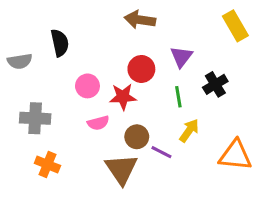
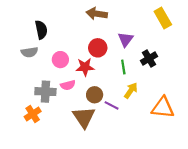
gray semicircle: (20, 61) -> (29, 52), moved
gray cross: (35, 118) -> (45, 92), moved
orange cross: (47, 164) -> (33, 114), turned 35

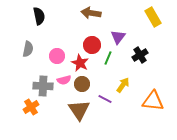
black semicircle: (41, 30) -> (39, 16), moved
gray semicircle: (29, 52) -> (28, 49), turned -70
red star: (85, 67) -> (80, 63), turned 30
green line: (123, 67) -> (108, 58), moved, turned 32
brown circle: (95, 95) -> (82, 84), moved

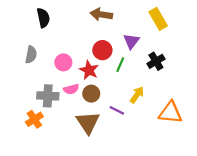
yellow rectangle: (153, 17) -> (158, 19), moved

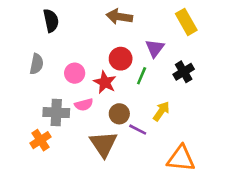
brown circle: (91, 94) -> (119, 114), moved
orange triangle: (170, 113) -> (181, 158), moved

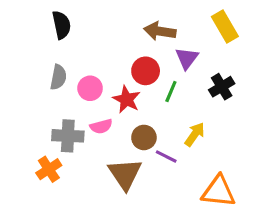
brown arrow: (119, 17) -> (160, 31), moved
gray semicircle: (37, 64) -> (58, 77), moved

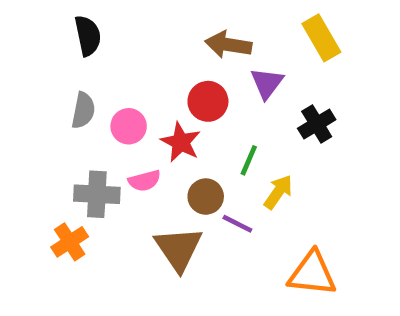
green line: (171, 91) -> (249, 160), moved

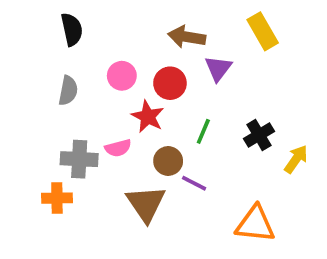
black cross: (317, 124) -> (259, 135), moved
pink circle: (129, 126) -> (122, 76), moved
yellow arrow: (278, 192) -> (296, 159), moved
orange cross: (70, 242) -> (57, 198), turned 32

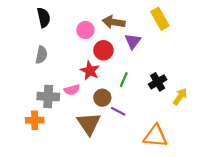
pink circle: (122, 76) -> (85, 30), moved

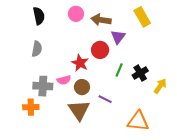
pink circle: (85, 30) -> (76, 14), moved
red circle: (103, 50) -> (100, 50), moved
green line: (124, 80) -> (119, 70), moved
brown circle: (102, 98) -> (82, 87), moved

